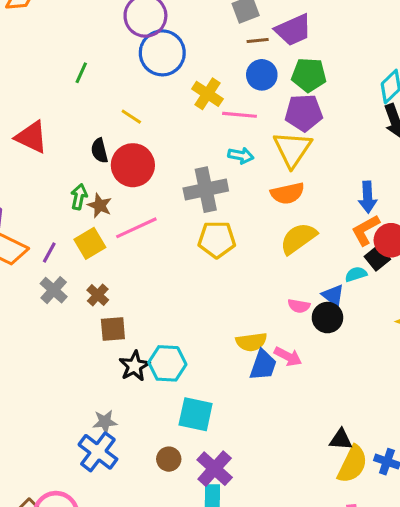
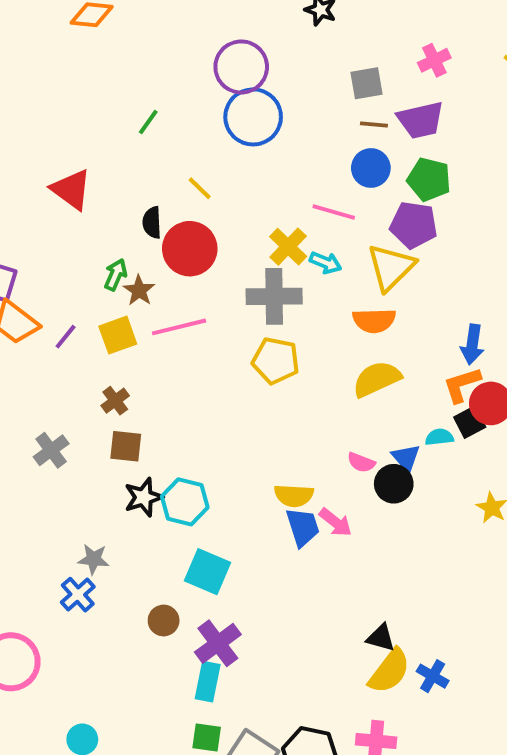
yellow cross: (207, 94) -> (288, 247), moved
gray cross: (54, 290) -> (51, 450), moved
blue trapezoid: (263, 365) -> (303, 527), turned -48
blue cross: (98, 452) -> (78, 595), size x0.7

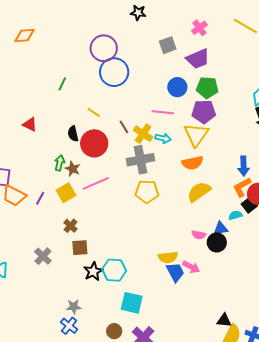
brown line: (374, 124) -> (124, 127), moved, turned 64
red triangle: (71, 189) -> (30, 124), size x0.7
blue triangle: (406, 458) -> (221, 228), turned -49

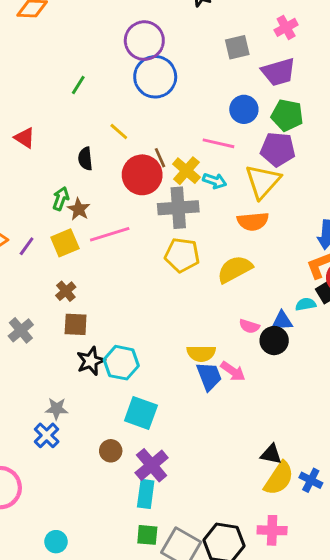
red circle: (94, 143) -> (142, 175), moved
yellow semicircle: (199, 192) -> (235, 269), moved

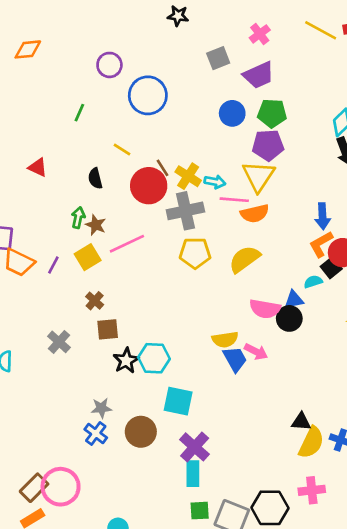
purple circle: (144, 41) -> (109, 65), moved, size x0.7
pink line: (218, 143) -> (234, 200), moved
pink semicircle: (249, 326) -> (265, 309), size x1.6
brown circle: (111, 451) -> (141, 432), moved, size x1.5

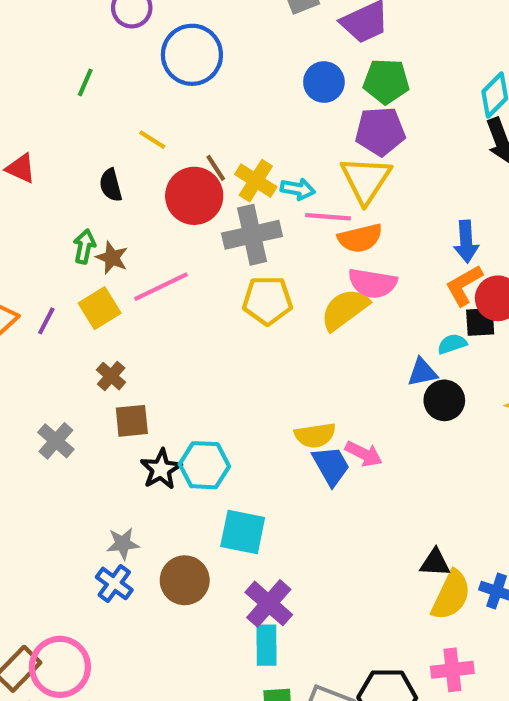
black square: (331, 268) -> (480, 322), turned 36
pink semicircle: (265, 309) -> (373, 283), moved
black circle: (289, 318) -> (444, 400), moved

